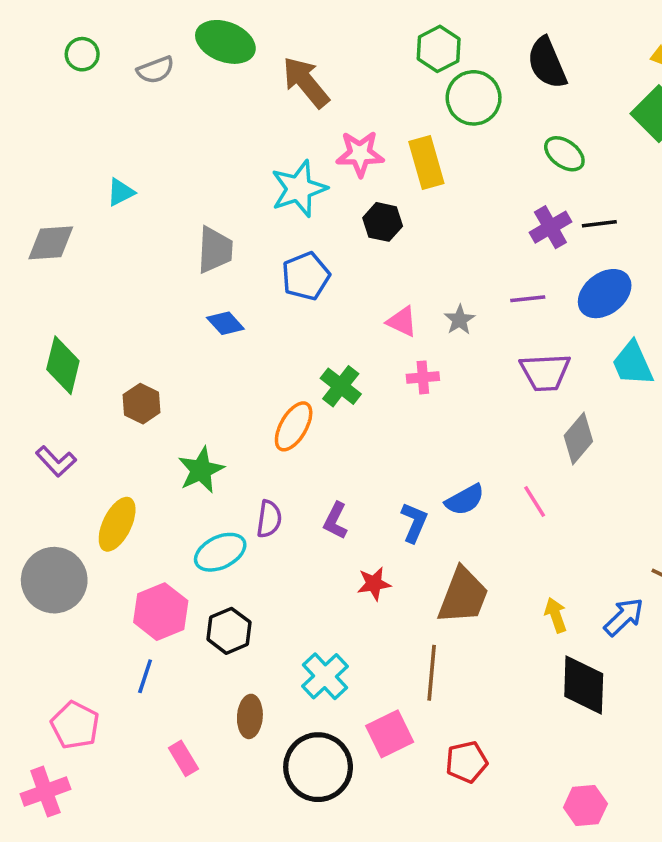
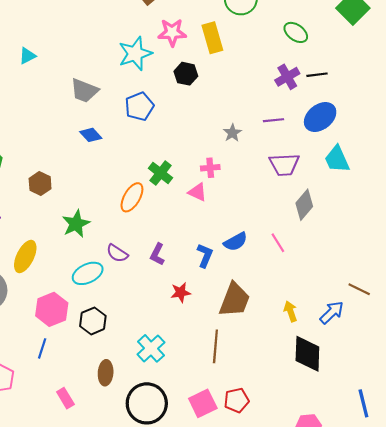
gray trapezoid: (215, 250) -> (84, 91), turned 108
pink triangle: (402, 322) -> (198, 192), moved
purple semicircle: (269, 519) -> (117, 253), turned 115
pink square: (390, 734) -> (203, 403), moved

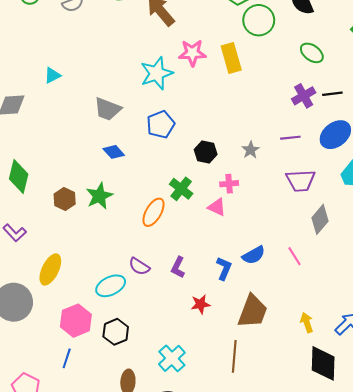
black hexagon: (186, 74) -> (206, 152), moved
green star: (76, 224) -> (99, 196), moved

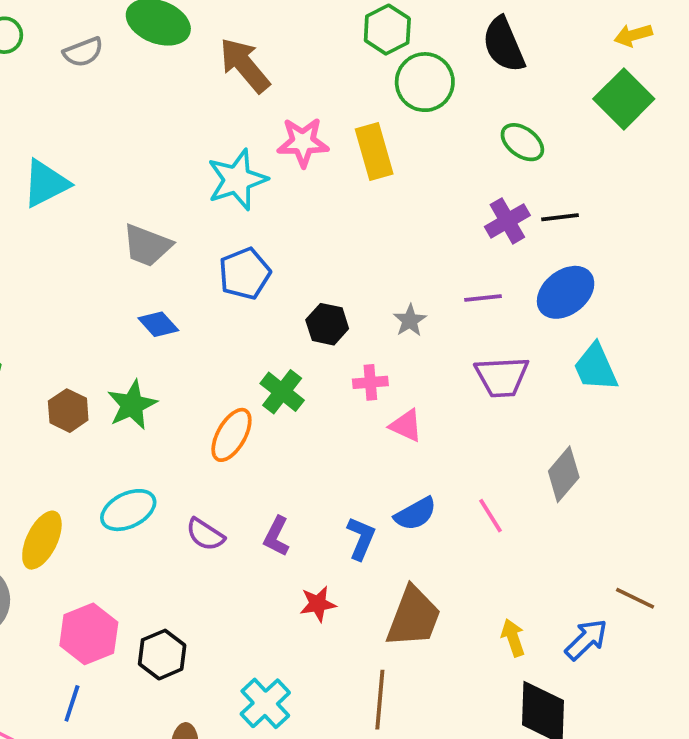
cyan triangle: (52, 75) -> (46, 183), size x1.6
pink triangle: (217, 207) -> (406, 426), moved
gray diamond: (320, 219) -> (564, 474), moved
cyan ellipse: (111, 286) -> (128, 510), moved

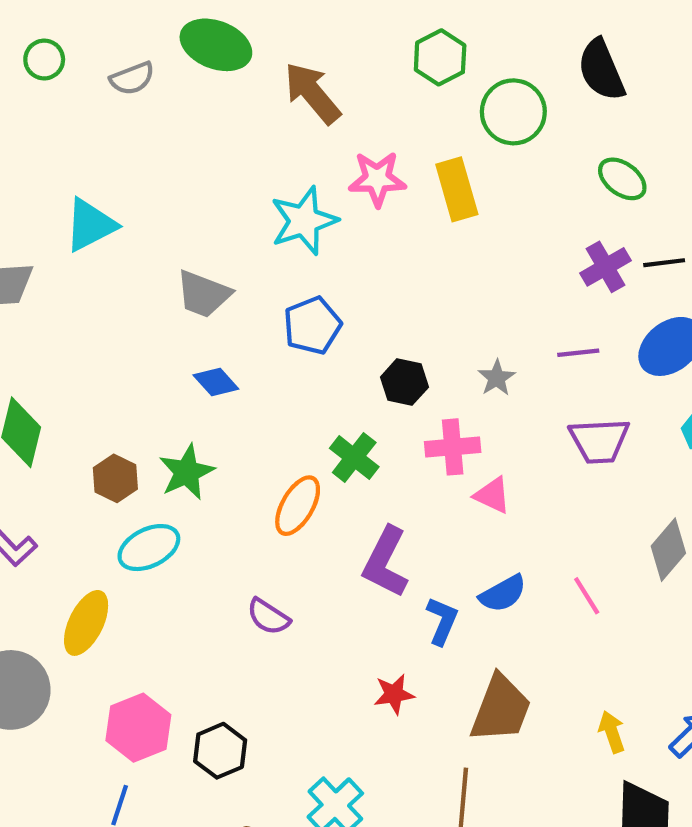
green hexagon: (387, 30) -> (440, 57), moved
pink cross: (370, 382) -> (453, 447), size x1.4
cyan ellipse: (128, 510) -> (149, 548), moved
purple L-shape: (277, 536) -> (386, 562), moved, size x1.6

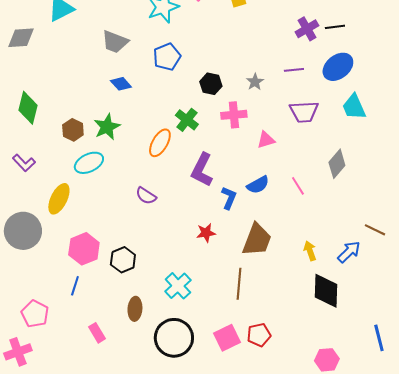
pink triangle: (492, 495) -> (266, 140), moved, turned -42

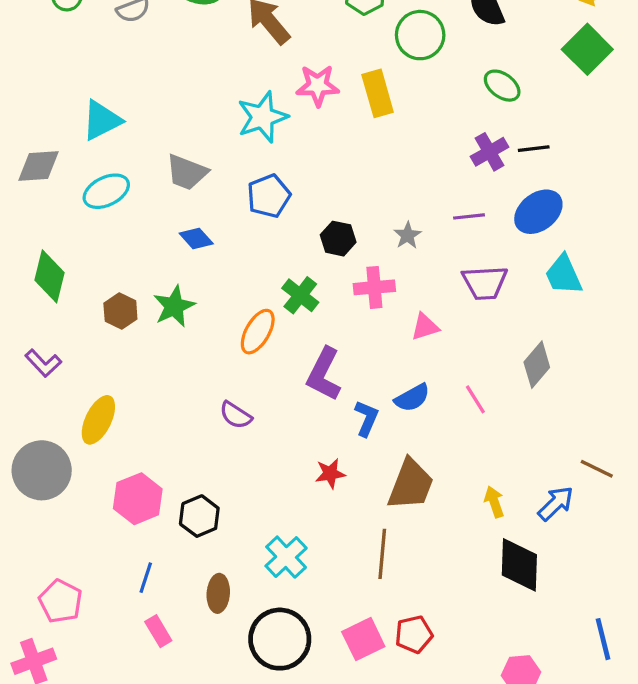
cyan ellipse: (89, 163) -> (106, 191), moved
blue line: (75, 286) -> (146, 578), moved

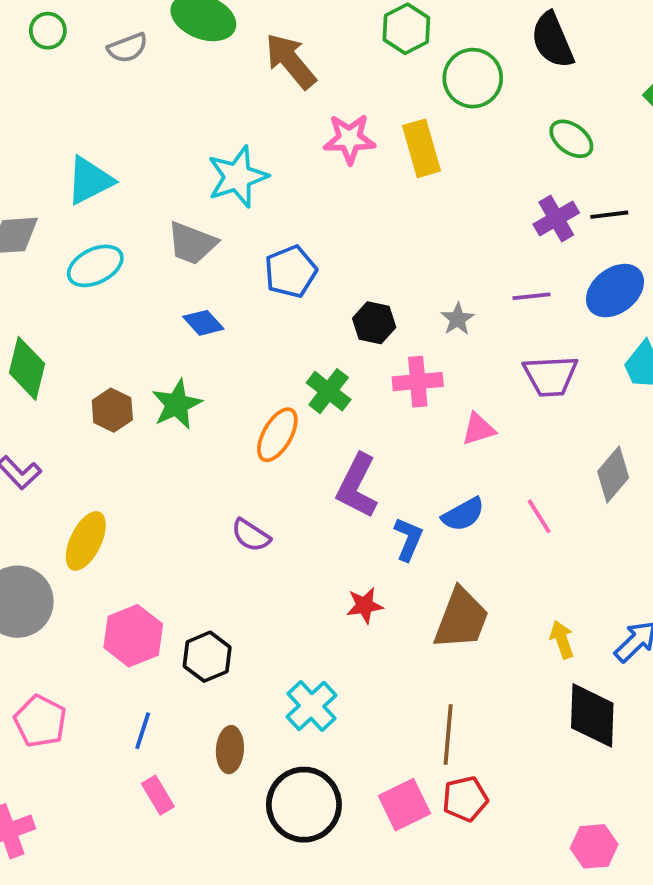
cyan star: (262, 117) -> (238, 177), moved
brown line: (382, 554) -> (448, 734), moved
pink pentagon: (61, 601) -> (40, 721), moved

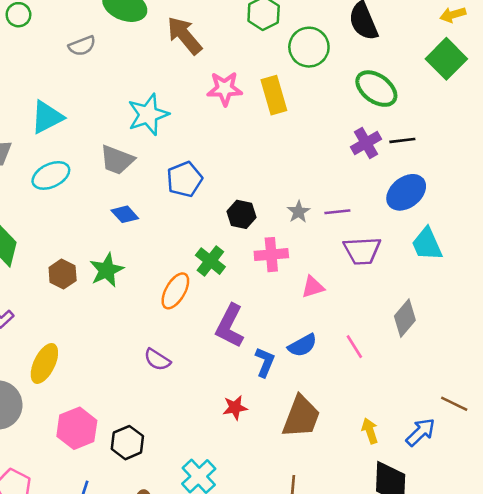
gray semicircle: (127, 48) -> (82, 46), moved
green ellipse: (571, 139) -> (376, 89), size x1.4
purple line: (532, 296) -> (337, 212), moved

